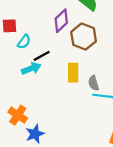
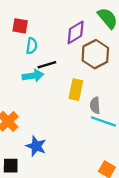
cyan semicircle: (24, 42) -> (32, 46), turned -40
blue star: (35, 134) -> (36, 146), moved, turned 30

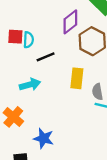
red square: (20, 26) -> (15, 37), moved
cyan arrow: (33, 76) -> (30, 85), moved

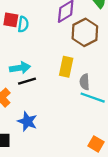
black line: (46, 57) -> (27, 81), moved

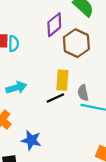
black line: (27, 81) -> (55, 98), moved

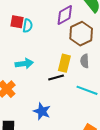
gray semicircle: (83, 93) -> (85, 61), moved
blue star: (31, 140) -> (42, 111), moved

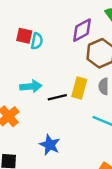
black line: (56, 77) -> (57, 97), moved

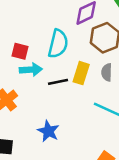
red square: (24, 36) -> (20, 51), moved
cyan semicircle: (37, 41) -> (58, 44), moved, size x1.6

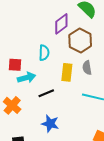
cyan semicircle: (58, 44) -> (44, 53), size x0.7
black line: (58, 82) -> (46, 93), moved

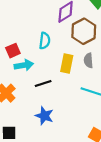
red square: (15, 65) -> (13, 51), turned -32

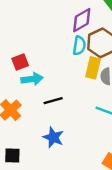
cyan semicircle: (45, 41) -> (79, 46), moved
yellow rectangle: (67, 63) -> (93, 68), moved

